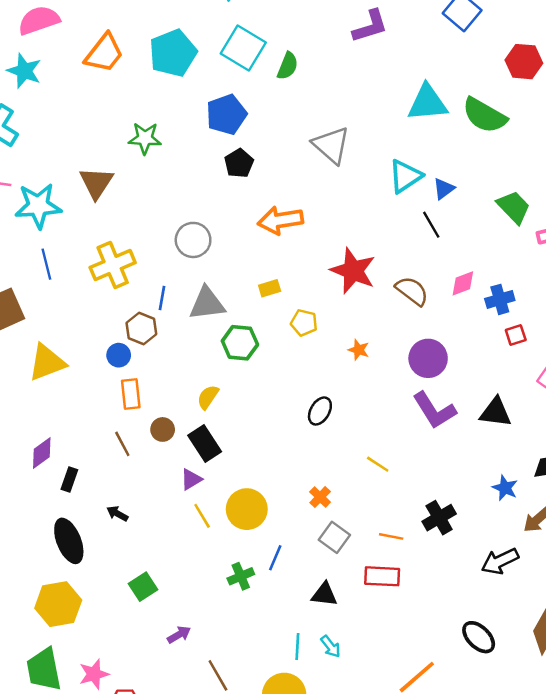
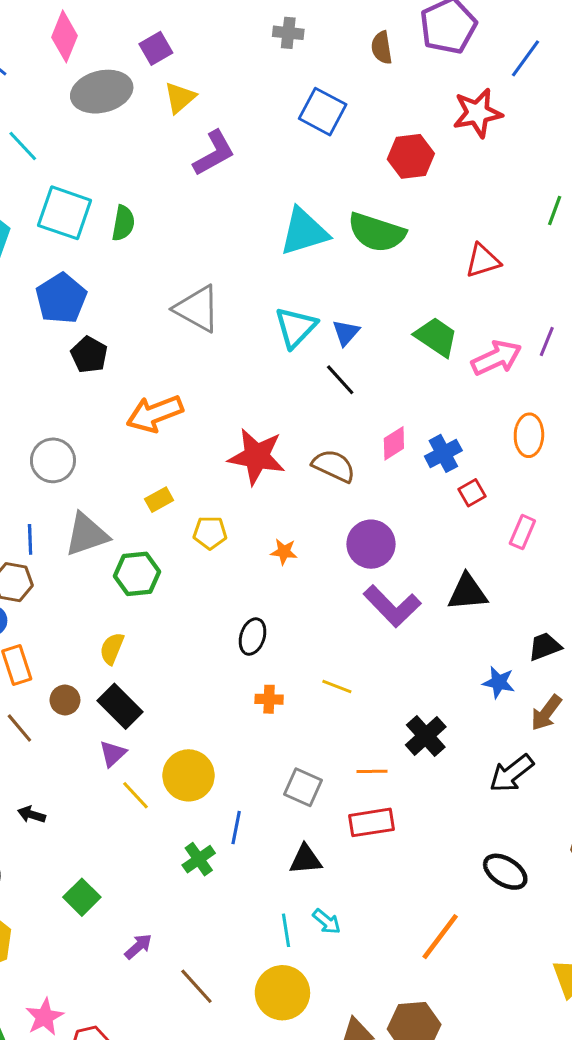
orange cross: (320, 497) -> (269, 699), moved, turned -30

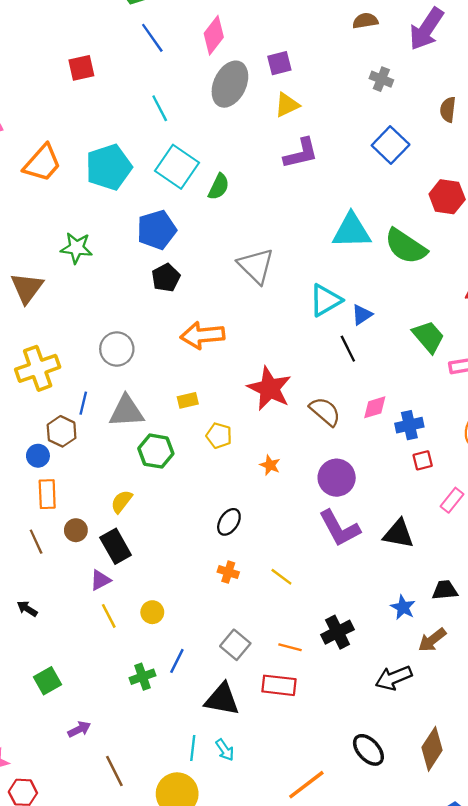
gray ellipse: (102, 92) -> (230, 84), turned -66
yellow circle: (189, 775) -> (152, 612), size x0.6
black triangle: (306, 860) -> (222, 699), size x1.4

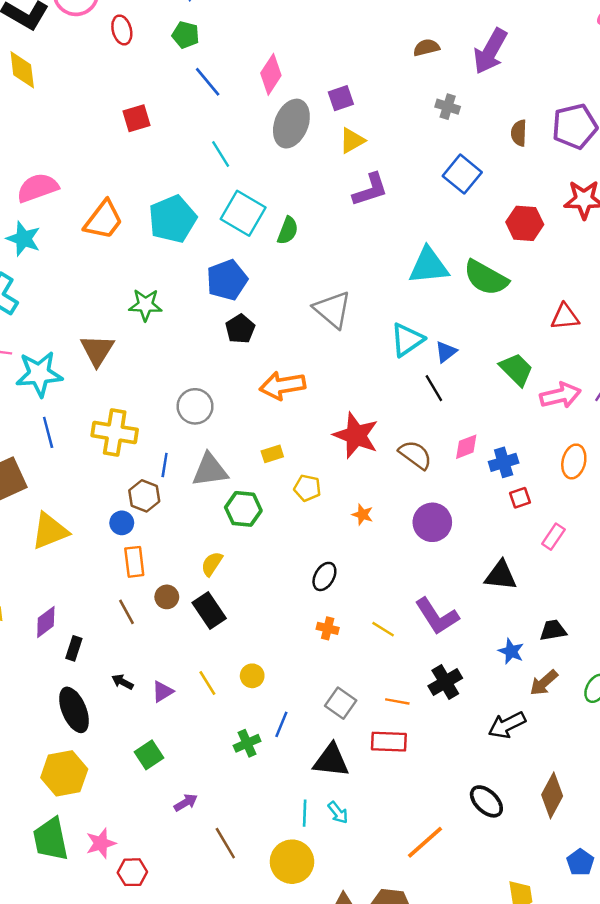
yellow cross: (38, 368) -> (115, 433), turned 33
purple L-shape: (339, 528) -> (437, 616), moved
purple triangle: (100, 580) -> (163, 692), moved

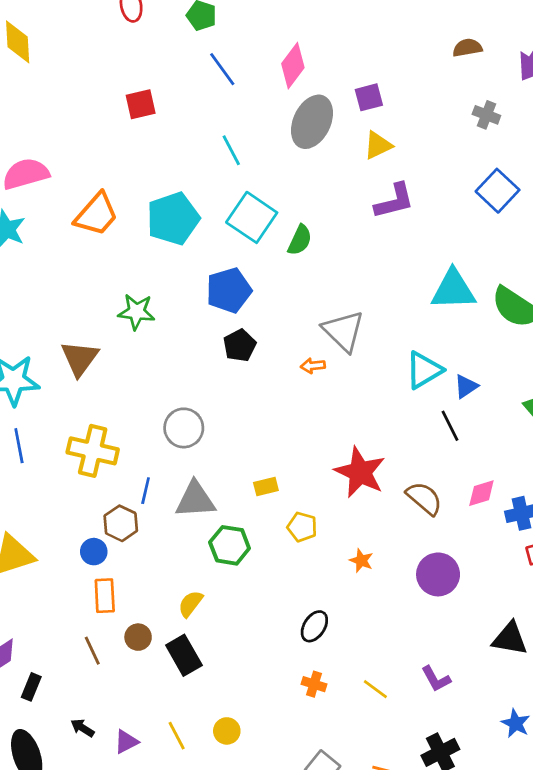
orange arrow: (282, 386) -> (313, 366), moved, size x0.5
purple L-shape: (437, 616) -> (436, 679), size x0.6

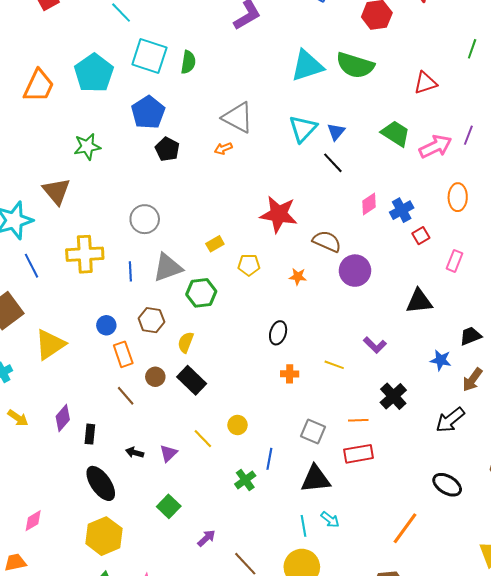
brown semicircle: (424, 498) -> (327, 241), moved
brown hexagon: (121, 523) -> (151, 320), moved

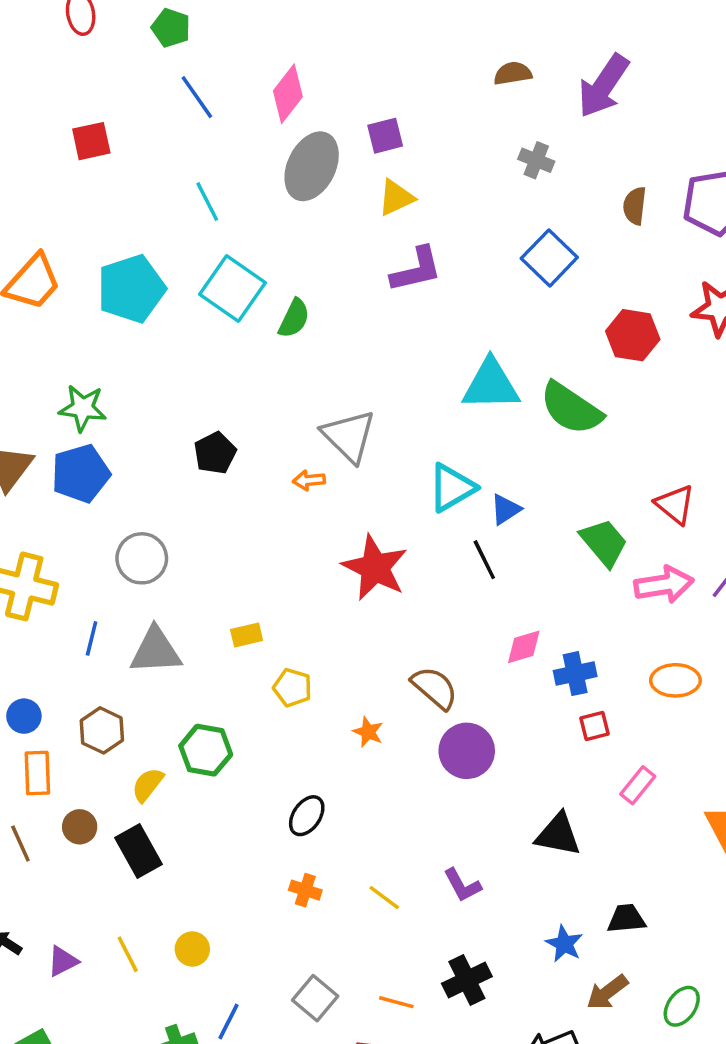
red triangle: (425, 83) -> (675, 504), moved, turned 40
blue pentagon: (148, 112) -> (81, 474), moved
orange ellipse: (458, 197) -> (675, 680), turned 72
red star: (279, 214) -> (375, 568), moved
green hexagon: (201, 293) -> (206, 750), moved

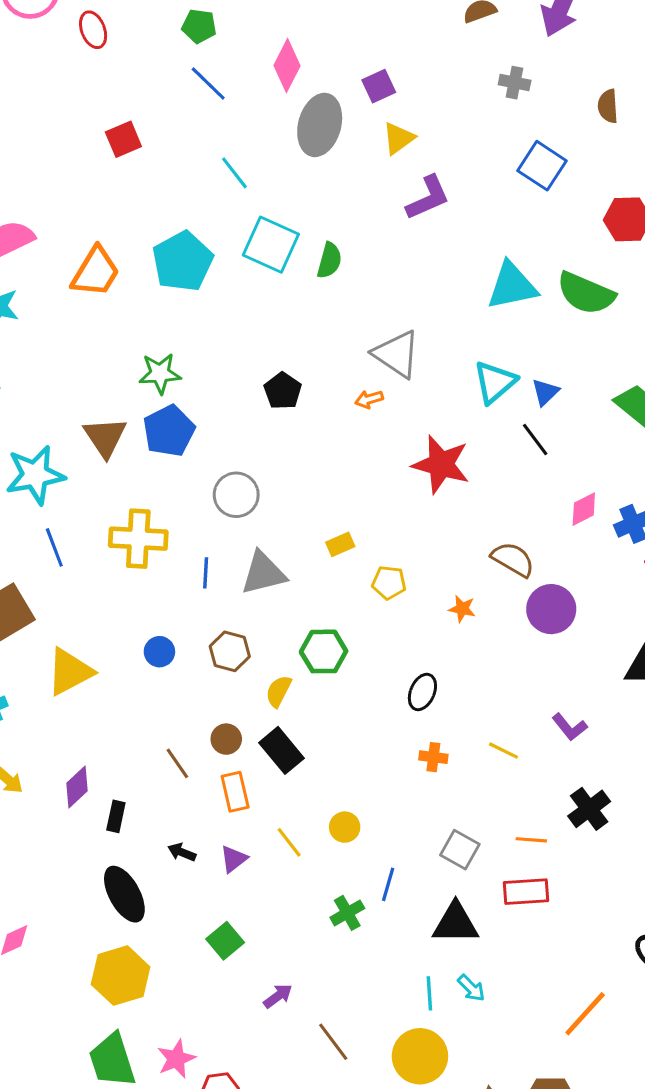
green pentagon: (171, 28) -> (199, 26), moved
orange rectangle: (37, 773) -> (235, 792), moved

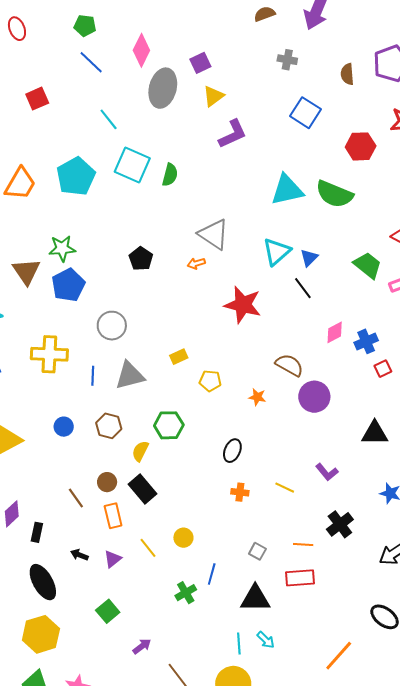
brown triangle: (105, 437) -> (26, 271), moved
gray square: (460, 850) -> (257, 551), size x0.7

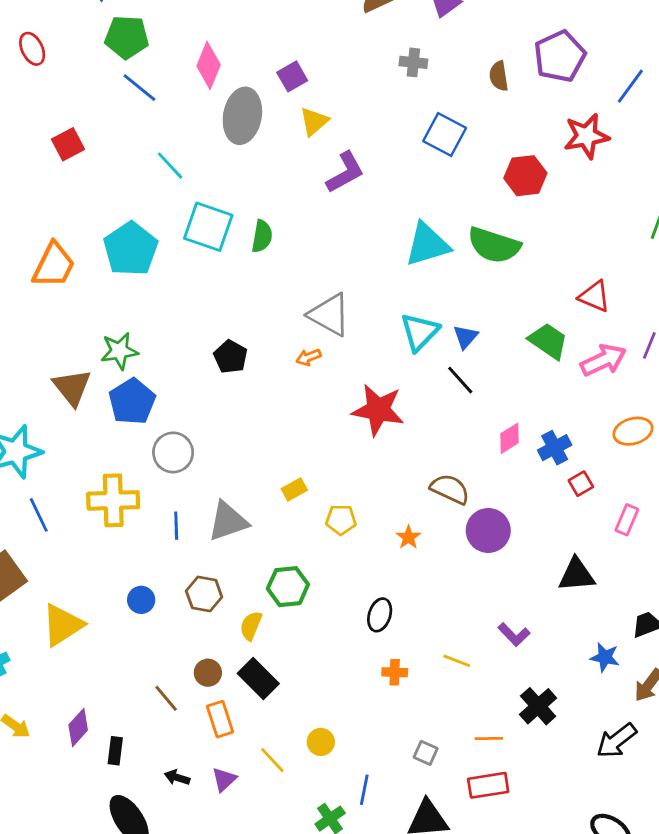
green pentagon: (85, 26) -> (127, 37), size x1.4
gray circle: (112, 326) -> (173, 452), moved
orange star: (257, 397) -> (408, 537), turned 30

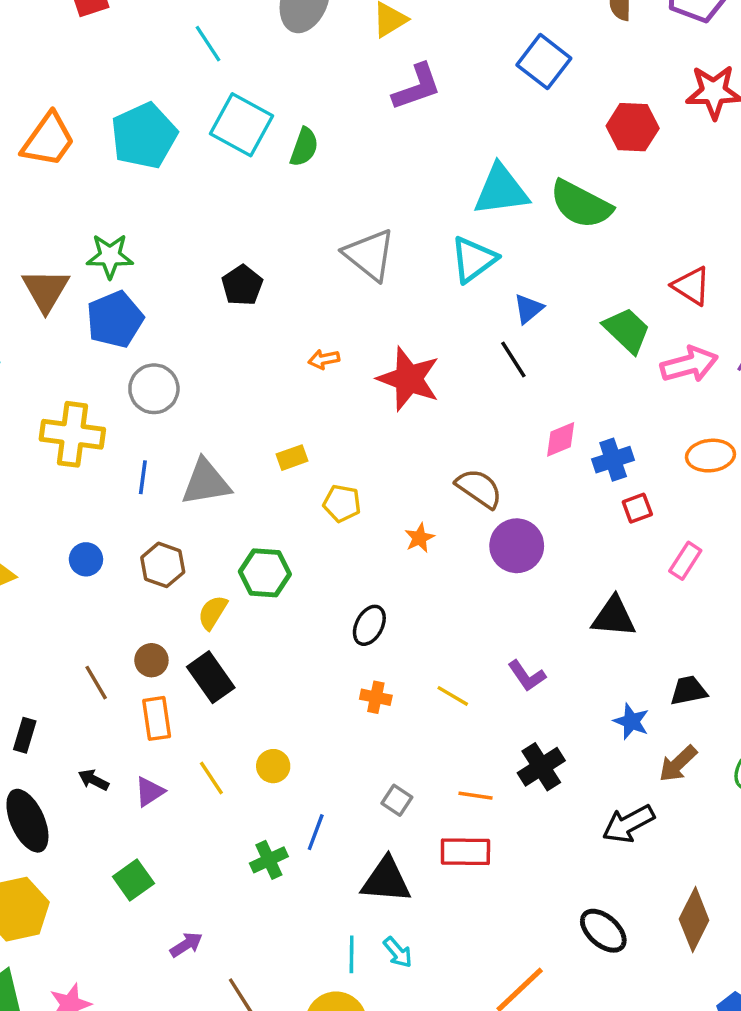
cyan triangle: (420, 332) -> (473, 259), moved
orange arrow: (308, 357) -> (324, 359), moved

